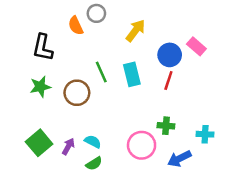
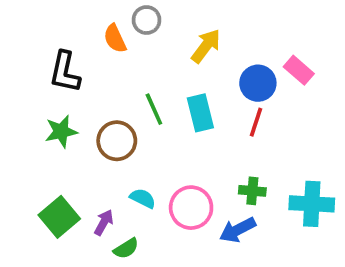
cyan cross: (205, 134) -> (312, 204), size x1.6
cyan semicircle: (93, 142) -> (143, 198), moved
pink circle: (142, 145) -> (191, 208), moved
blue arrow: (179, 159) -> (238, 230), moved
green semicircle: (94, 164) -> (126, 248), moved

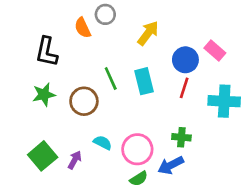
cyan cross: (312, 204) -> (224, 101), moved
green semicircle: (126, 248) -> (139, 179), moved

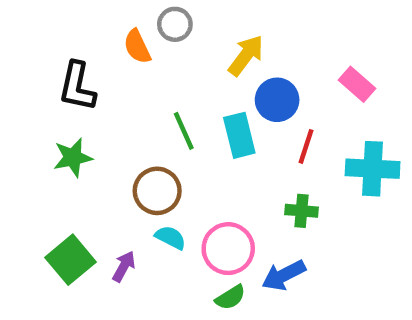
blue circle: (185, 60) -> (277, 100), moved
brown circle: (84, 101) -> (157, 191), moved
green cross: (181, 137) -> (301, 211), moved

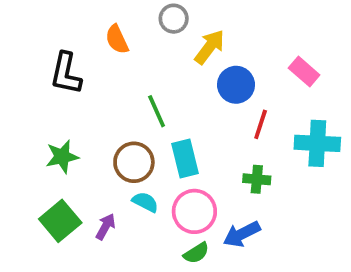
gray circle: (175, 24) -> (174, 19), moved
cyan rectangle: (239, 135) -> (185, 158), moved
green star: (73, 158) -> (62, 157), moved

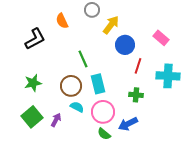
black L-shape: (66, 73) -> (35, 39), turned -130
green semicircle: (196, 253) -> (104, 134), turned 72

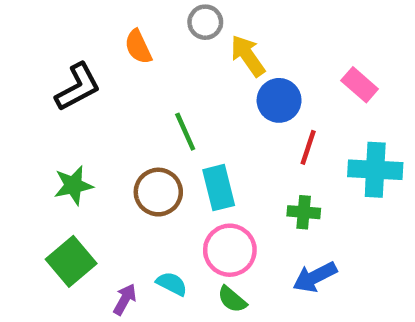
yellow arrow: (111, 25) -> (248, 56), turned -72
cyan semicircle: (77, 107) -> (172, 284), moved
purple arrow: (56, 120) -> (125, 299), moved
blue arrow: (128, 124) -> (315, 277), moved

